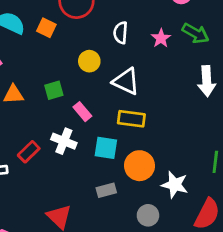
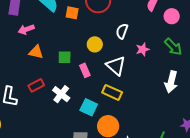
orange square: (46, 28) -> (72, 13), turned -32
pink star: (161, 38) -> (143, 49), moved
pink rectangle: (82, 112) -> (85, 70), moved
red rectangle: (29, 152) -> (36, 85), moved

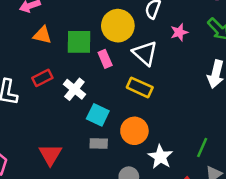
yellow circle: (95, 44) -> (118, 26), size x1.6
green square: (65, 57) -> (79, 42), size x1.5
cyan square: (89, 107) -> (98, 115), moved

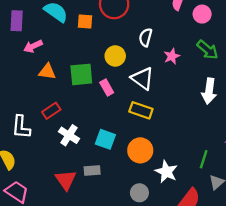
yellow circle: (118, 26) -> (115, 56), size x0.7
white cross: (74, 89) -> (69, 135), moved
gray rectangle: (99, 144) -> (92, 171), moved

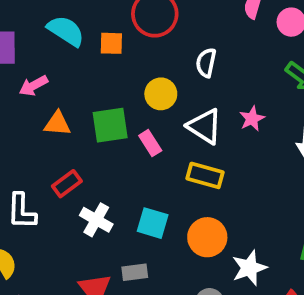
pink star: (172, 56) -> (252, 119), moved
white star: (166, 172) -> (249, 268), turned 30

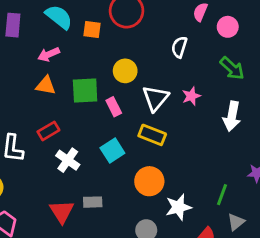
white semicircle: (206, 63) -> (179, 47), moved
pink arrow: (33, 86) -> (49, 54), moved
white triangle: (205, 126) -> (155, 98), turned 32
cyan square: (153, 223) -> (112, 150), moved, turned 35

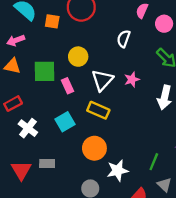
gray triangle: (236, 222) -> (164, 185), turned -40

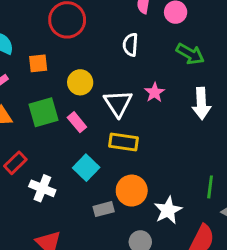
orange square: (52, 21) -> (38, 63), moved
gray rectangle: (47, 164) -> (104, 209), moved

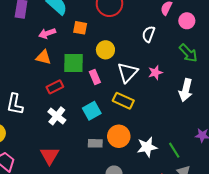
red rectangle: (15, 163) -> (55, 87), moved
green line: (210, 187) -> (174, 150), turned -56
white star: (168, 210) -> (147, 147), moved

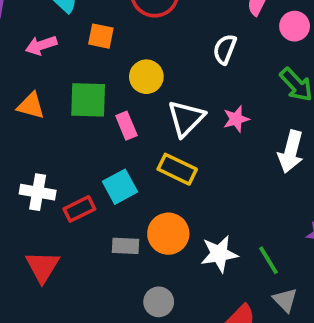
orange triangle: (43, 57) -> (31, 106), moved
red rectangle: (55, 87) -> (79, 209), moved
white cross: (57, 116) -> (38, 192), moved, turned -30

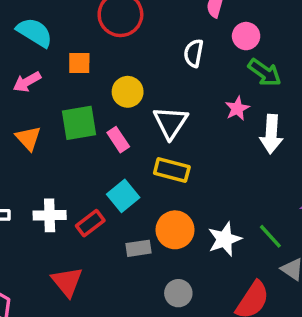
pink circle: (295, 26) -> (246, 36), moved
orange triangle: (31, 106) -> (28, 138), turned 44
pink star: (236, 119) -> (237, 108), moved

